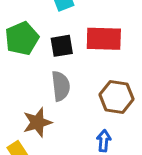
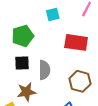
black square: (62, 46) -> (22, 63), moved

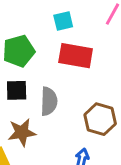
red rectangle: (76, 42) -> (76, 56), moved

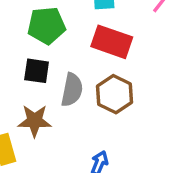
brown hexagon: (100, 119) -> (115, 94), moved

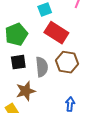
red rectangle: (112, 42) -> (56, 33), turned 30

